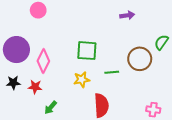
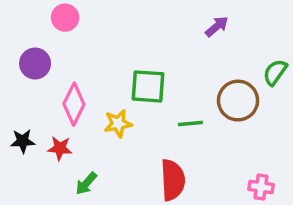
purple arrow: (127, 15) -> (217, 26), turned -32
purple circle: (16, 50) -> (35, 64), moved, size x0.7
yellow star: (82, 80) -> (118, 123), moved

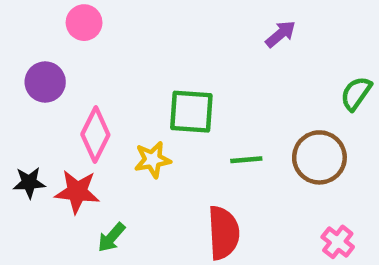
brown circle: (238, 101) -> (319, 157), moved
red star: (60, 148) -> (77, 192), size x1.4
pink cross: (261, 187) -> (338, 242), turned 30

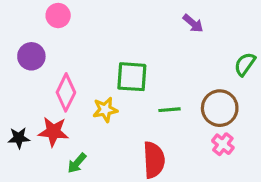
purple arrow: (281, 34) -> (193, 23), turned 80
black star: (29, 183) -> (19, 138), moved
pink cross: (338, 242) -> (223, 144), moved

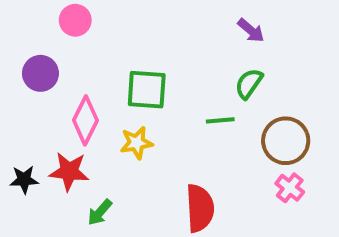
green semicircle: (245, 64) -> (249, 84), moved
green square: (132, 77) -> (147, 90), moved
green line: (169, 110) -> (220, 120), moved

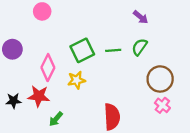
purple circle: (40, 73) -> (12, 49), moved
green square: (147, 90) -> (82, 50), turned -30
green line: (220, 120) -> (113, 50), moved

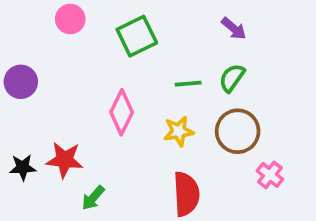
green square: (82, 50) -> (137, 36), moved
pink diamond: (48, 68) -> (122, 112), moved
brown circle: (160, 79) -> (238, 131), moved
yellow star: (77, 80) -> (179, 131), moved

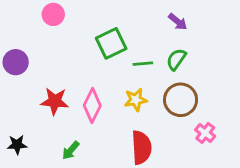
green square: (137, 36) -> (111, 43), moved
pink diamond: (122, 112) -> (92, 106), moved
red star: (65, 160) -> (55, 101), moved
black star: (23, 167) -> (17, 145), moved

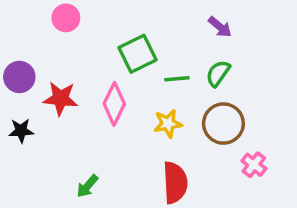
red star: (55, 101) -> (61, 98), moved
pink diamond: (92, 106) -> (114, 104), moved
black star: (17, 145) -> (21, 131), moved

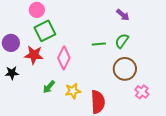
green square: (137, 54) -> (45, 31), moved
yellow star: (168, 124) -> (73, 91), moved
green arrow: (87, 186) -> (49, 87), moved

